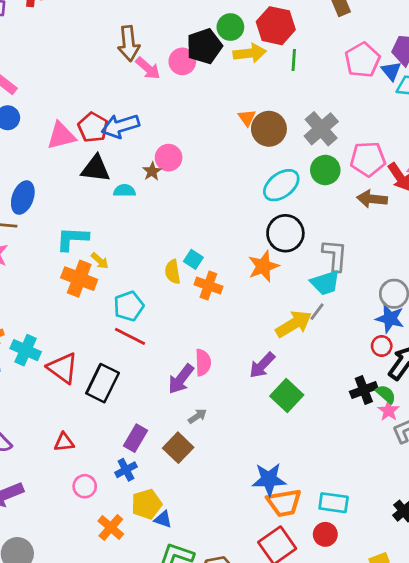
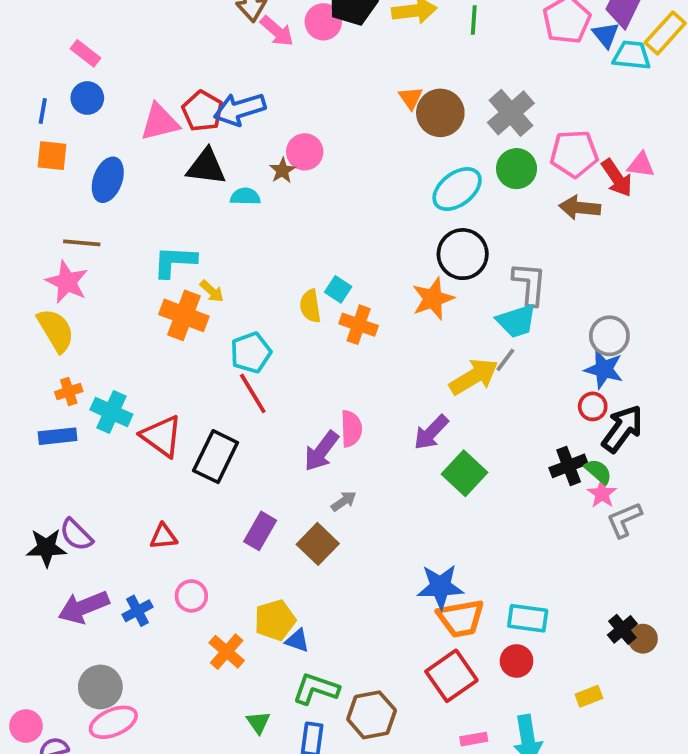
blue ellipse: (23, 198) -> (108, 180), moved
red line: (130, 336) -> (253, 393), turned 32
blue cross: (126, 470) -> (137, 611), moved

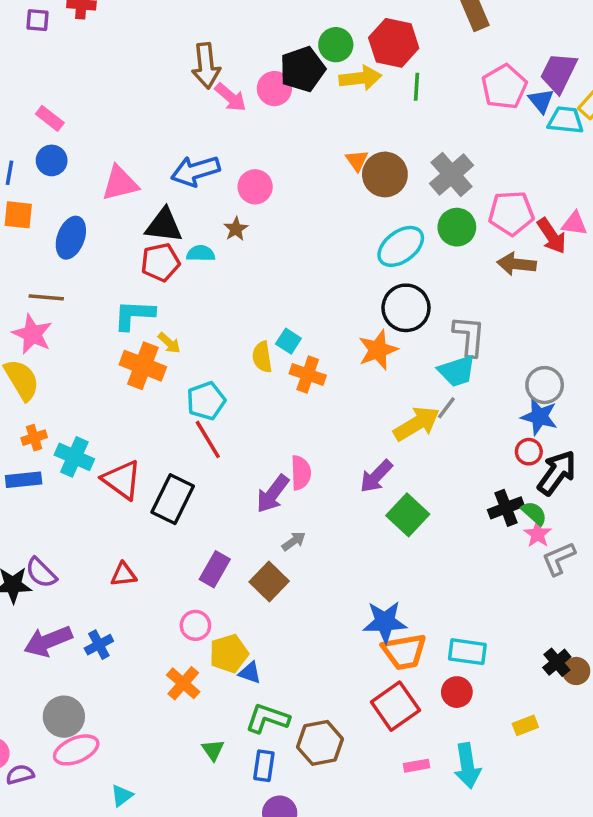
red pentagon: (203, 111) -> (160, 262), moved, turned 30
pink circle: (305, 152) -> (255, 187), moved
pink circle: (191, 596) -> (195, 625), moved

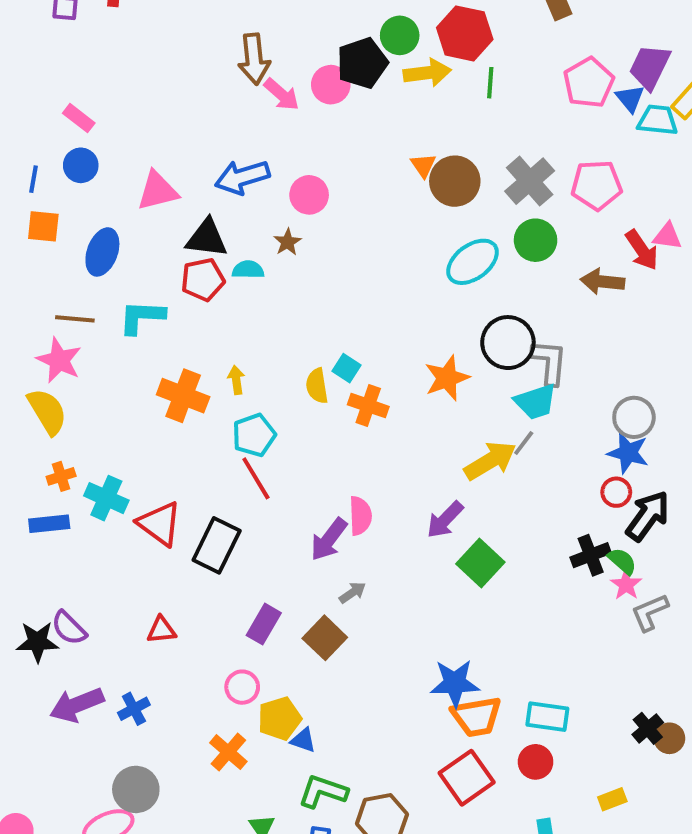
pink pentagon: (511, 213) -> (597, 185), moved
black circle: (406, 308) -> (508, 343), moved
cyan L-shape: (134, 315) -> (142, 317), moved
yellow arrow: (169, 343) -> (236, 380), moved, turned -140
gray circle: (64, 717) -> (136, 789), moved

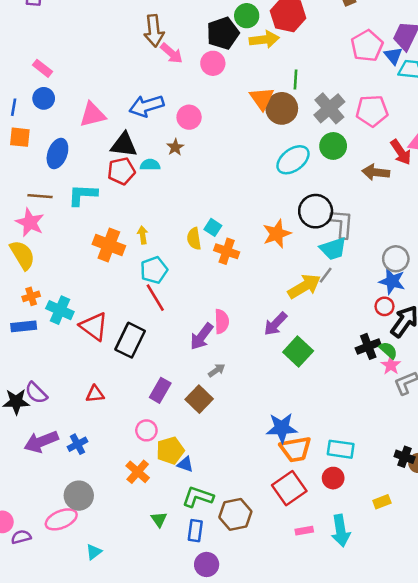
green line: (490, 83) -> (296, 80), moved
pink circle: (331, 85) -> (213, 63), moved
orange triangle: (423, 165) -> (262, 98), size x1.5
black cross: (648, 728) -> (405, 457), turned -30

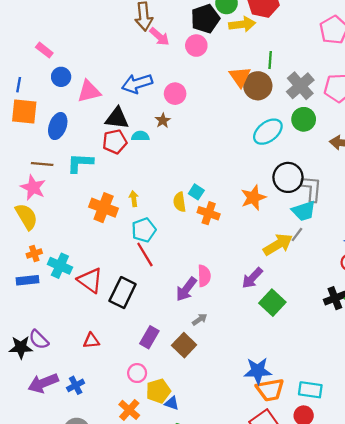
blue circle: (44, 98) -> (61, 77), moved
orange square: (20, 137) -> (24, 111), size x1.4

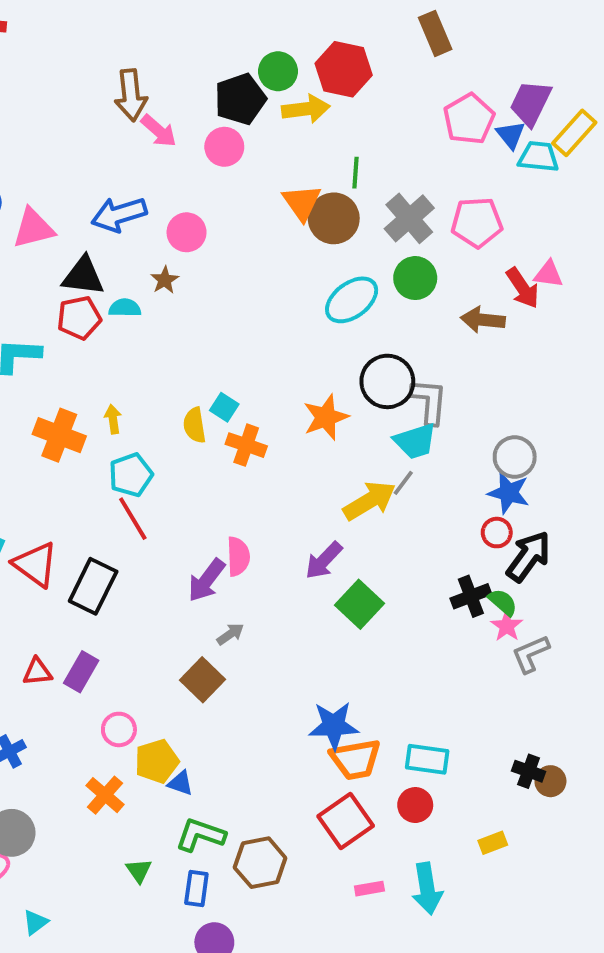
purple rectangle: (149, 337) -> (81, 672), moved

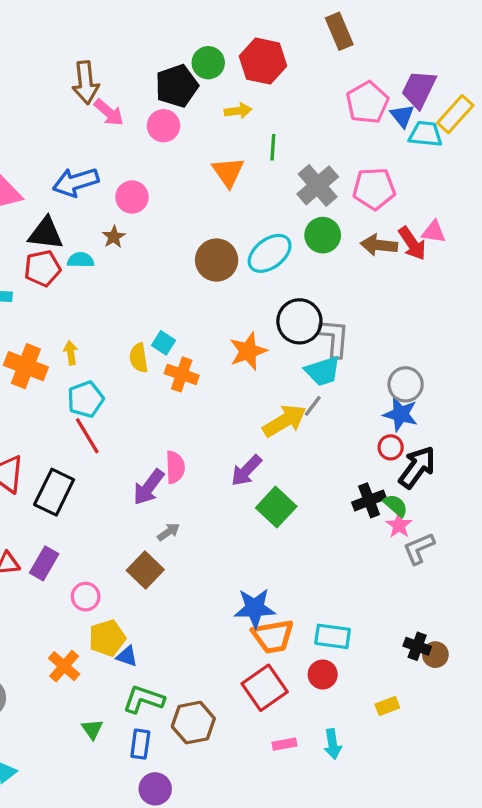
yellow arrow: (306, 109) -> (238, 111), moved, size x0.7
brown circle: (334, 218) -> (217, 260), moved
brown arrow: (483, 320) -> (379, 245), moved
pink circle: (119, 729) -> (86, 597), moved
cyan arrow: (427, 889) -> (333, 744), size x0.7

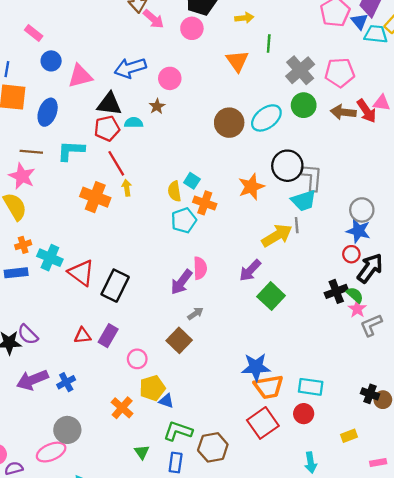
cyan pentagon: (86, 399) -> (184, 220), moved
gray line: (313, 406) -> (297, 225), turned -42
red line: (87, 436) -> (116, 163), moved
pink rectangle: (285, 744) -> (378, 463), moved

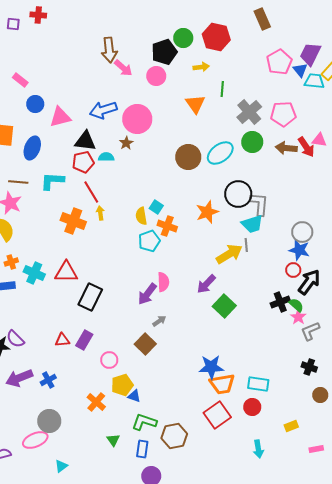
pink circle: (170, 78) -> (137, 119), size x1.5
red triangle: (81, 273) -> (66, 272), moved, turned -35
black cross: (370, 394) -> (309, 367), moved

